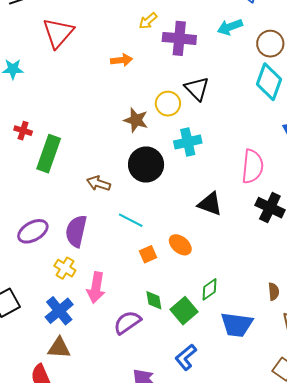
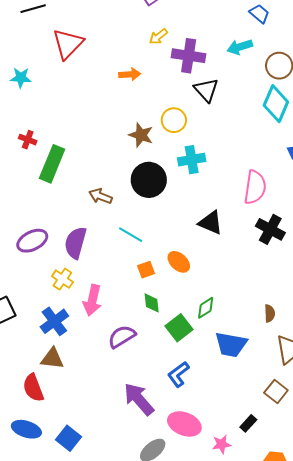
black triangle: (197, 89) -> (206, 90), moved
green diamond: (154, 300) -> (152, 303), moved

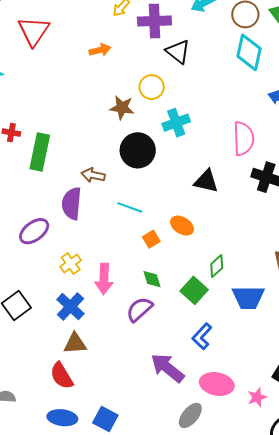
purple semicircle: (76, 243) -> (72, 204), moved
yellow cross: (62, 279) -> (71, 264), turned 30
green diamond: (152, 303) -> (152, 279), moved

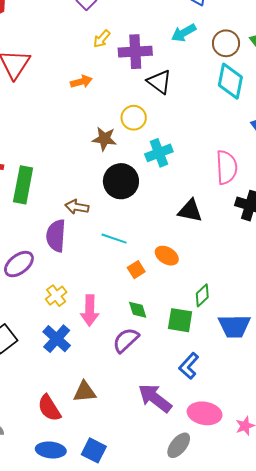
green square: (194, 290) -> (180, 320), turned -32
brown triangle: (75, 343) -> (85, 392), moved

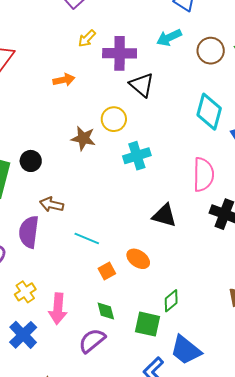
cyan diamond: (230, 81) -> (209, 112), moved
black circle: (121, 181) -> (31, 161), moved, size x0.6
blue trapezoid: (234, 326) -> (186, 350), moved, turned 36

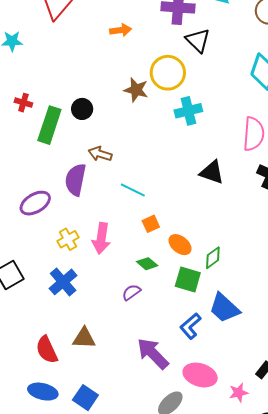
yellow circle: (114, 119) -> (168, 73), size x1.4
orange ellipse: (138, 259) -> (180, 245), moved
pink arrow: (58, 309) -> (101, 238), moved
green diamond: (106, 311) -> (147, 264), turned -40
purple semicircle: (92, 341) -> (131, 292), size x0.7

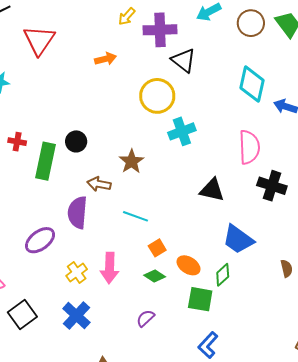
brown star: (136, 90) -> (132, 161), moved, turned 30
green diamond: (147, 264) -> (155, 276), moved
blue trapezoid: (224, 308) -> (238, 239), moved

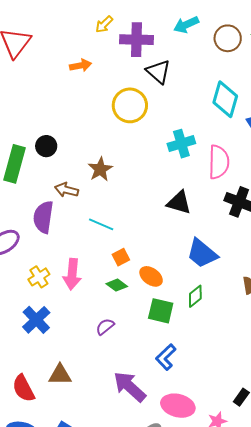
cyan cross: (182, 131) -> (181, 144), moved
green diamond: (223, 275) -> (195, 296), moved

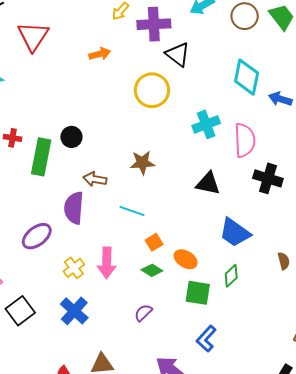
brown star: (100, 169) -> (142, 163), moved, turned 30

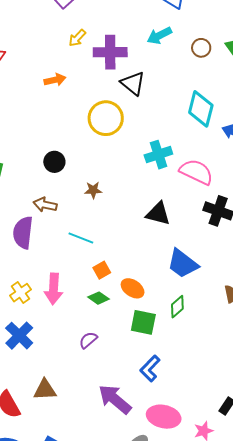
brown circle: (245, 16) -> (201, 48), size x0.7
black circle: (71, 137) -> (54, 162), moved
pink semicircle: (245, 140) -> (196, 172), turned -64
brown star: (142, 163) -> (93, 190), size x0.7

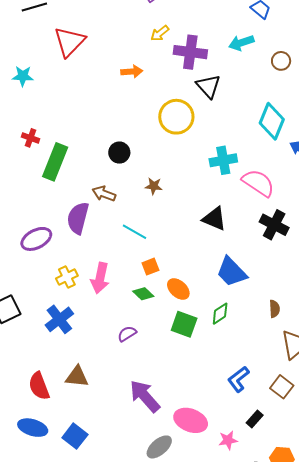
blue L-shape: (150, 368) -> (238, 379), moved

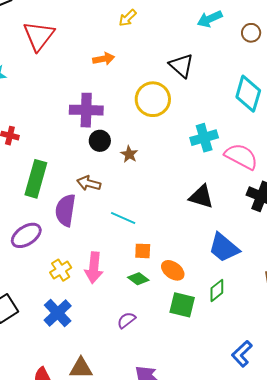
purple cross: (190, 52) -> (86, 110), moved
green rectangle: (55, 162) -> (36, 179), moved
brown star: (154, 186) -> (129, 154), moved, turned 30
orange square: (150, 267) -> (143, 251), turned 30

